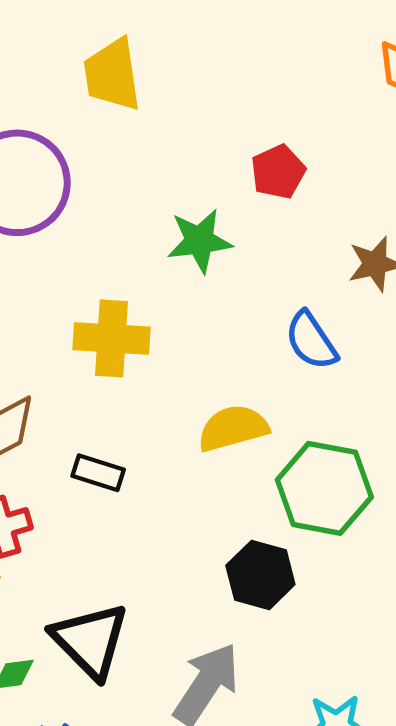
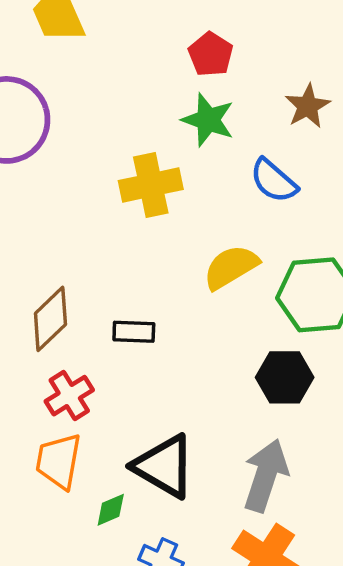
green star: (200, 241) -> (208, 120), moved, turned -30
yellow cross: (112, 338) -> (151, 185), moved

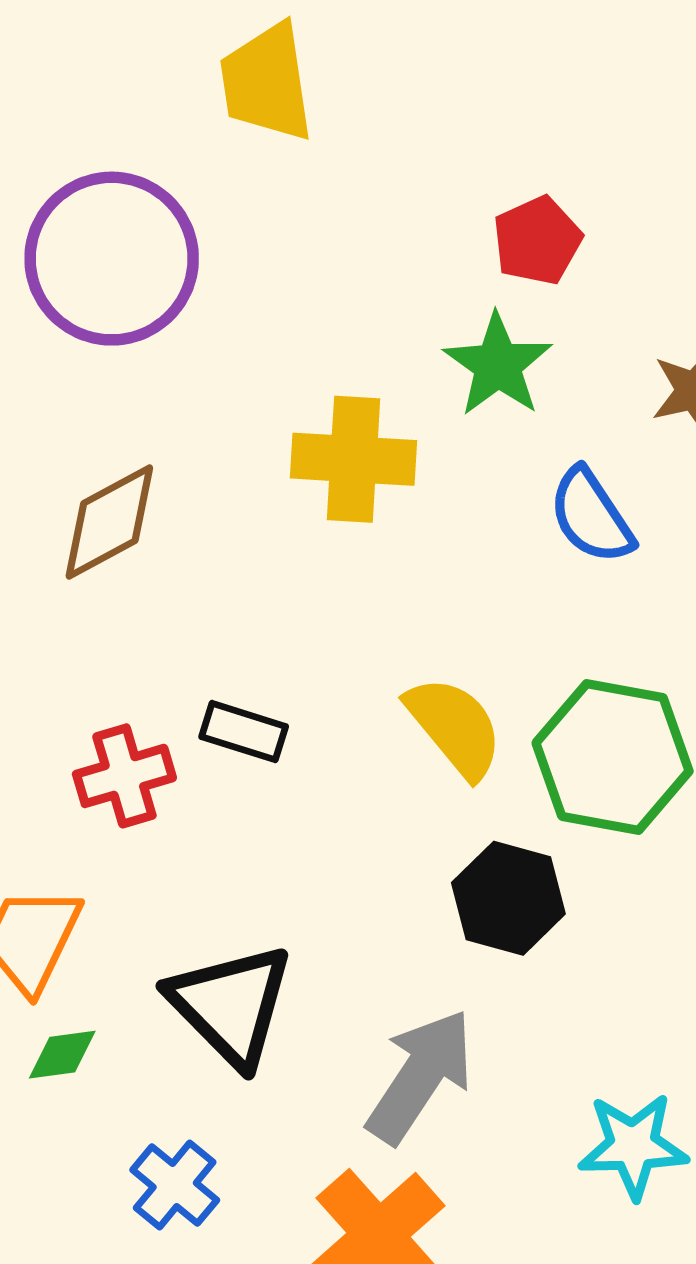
yellow semicircle: (231, 267) -> (455, 727), moved, turned 66
brown diamond: (50, 319) -> (109, 522), moved
red cross: (69, 396) -> (124, 776), moved
green diamond: (111, 510) -> (62, 1055), moved

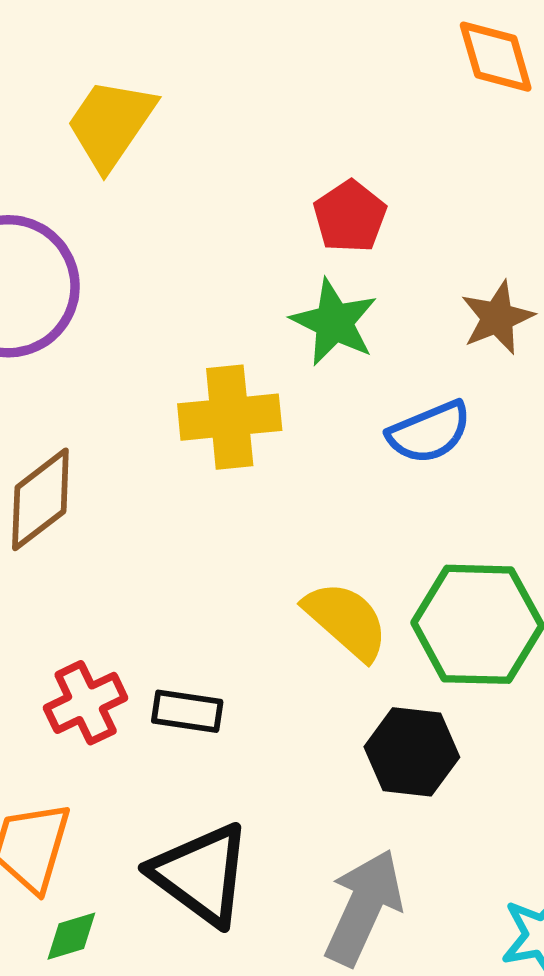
yellow trapezoid: (267, 82) -> (111, 124), turned 52
blue semicircle: (591, 516) -> (429, 432), turned -70
black rectangle: (244, 732) -> (187, 711), moved

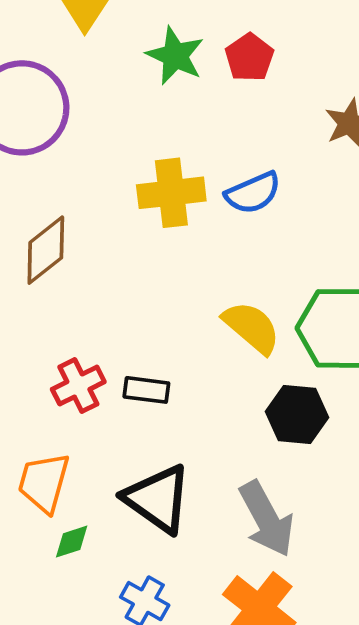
green star: (334, 322) -> (175, 56), moved
blue semicircle: (429, 432) -> (253, 193), moved
gray arrow: (364, 907) -> (267, 519), turned 128

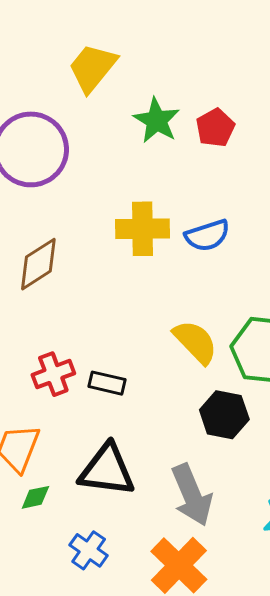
black triangle: (158, 499) -> (107, 470), turned -34

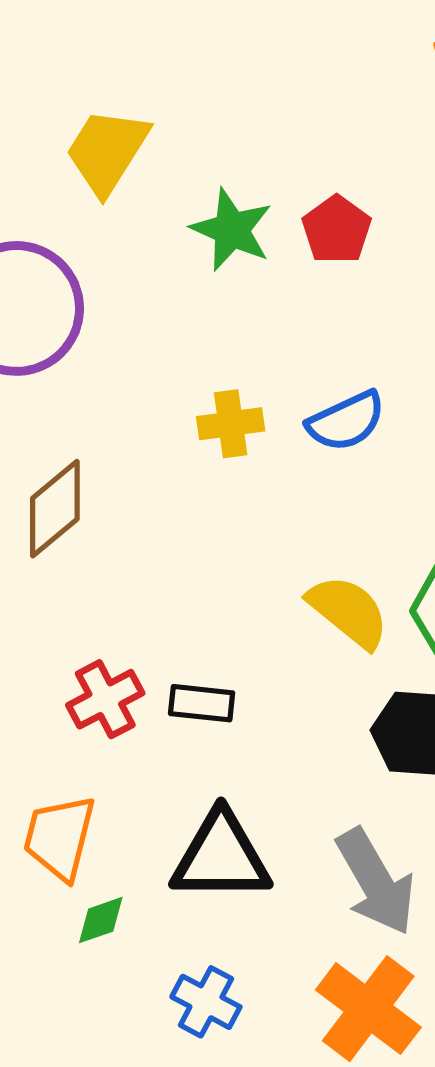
yellow cross: (143, 229) -> (231, 424), size x0.7

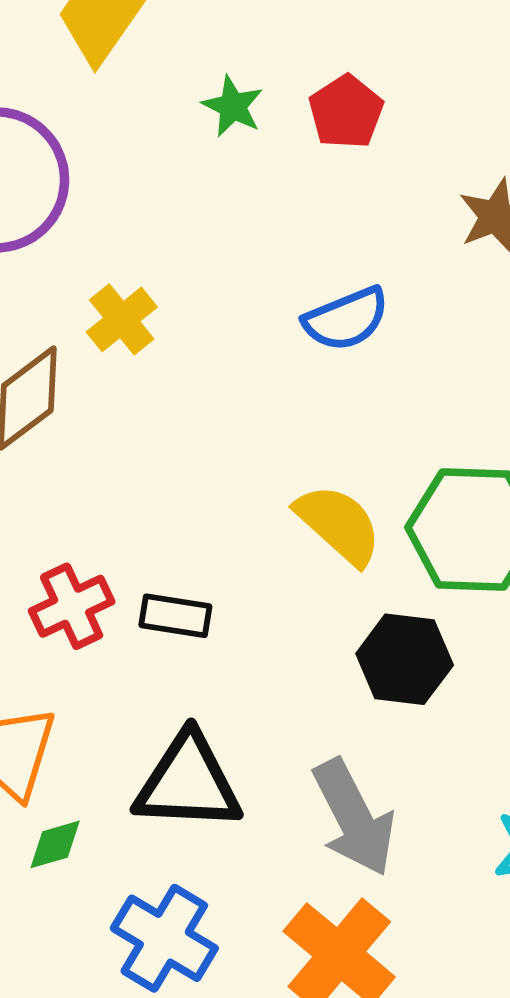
green star: (232, 230) -> (233, 106), size x0.7
yellow cross: (231, 424) -> (122, 319), moved, turned -34
blue cross: (206, 1002) -> (164, 938), size x1.4

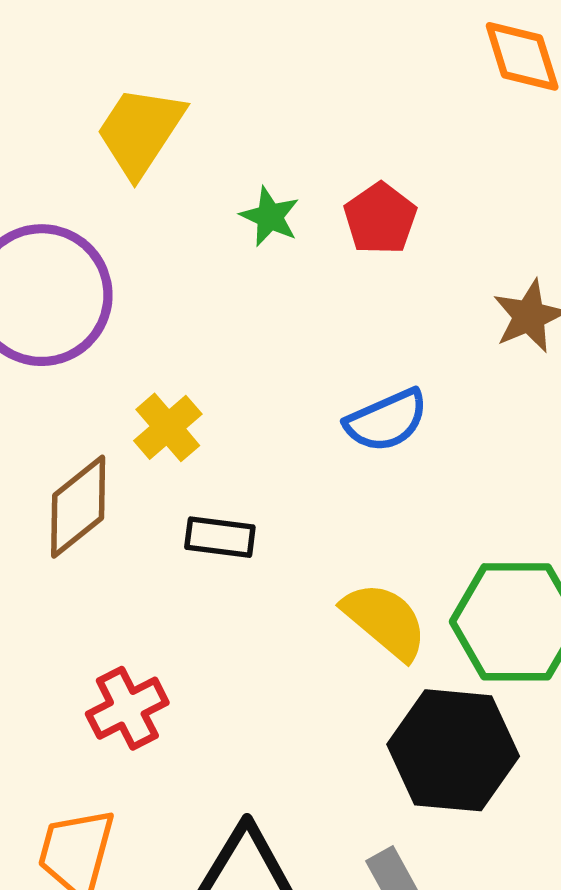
black rectangle: (175, 616) -> (220, 537), moved
black hexagon: (405, 659) -> (453, 750), size x1.4

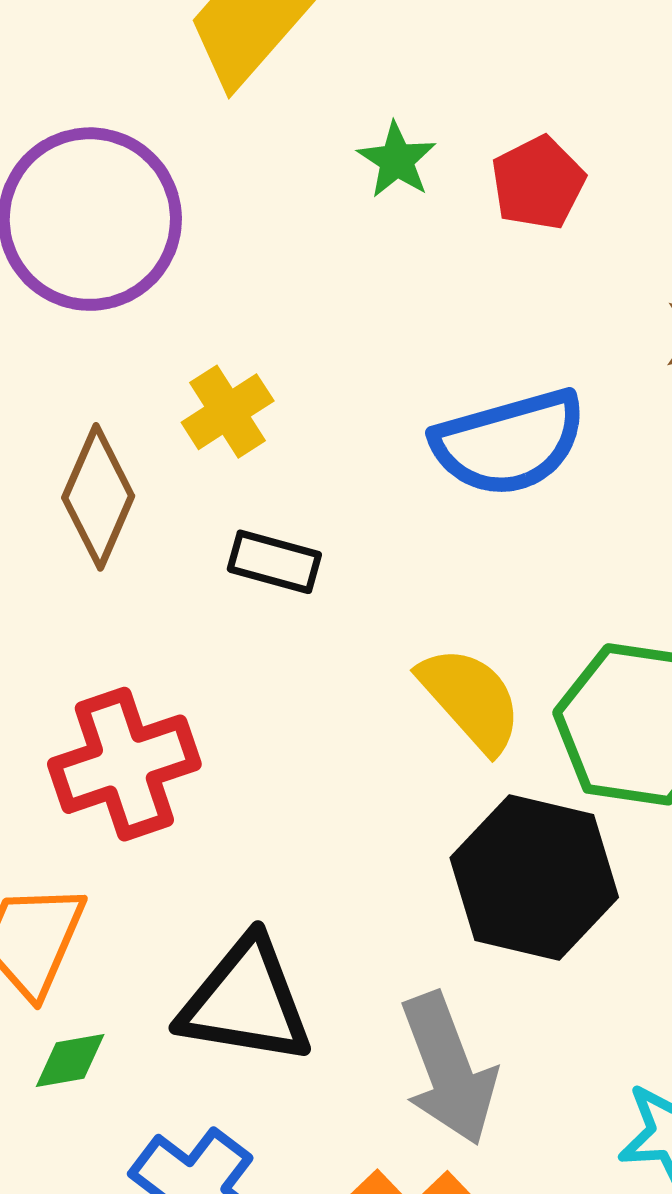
blue semicircle: (386, 420) -> (509, 443), size x1.4
brown diamond: (78, 507) -> (98, 497), turned -36
red cross: (127, 708) -> (124, 764), size x1.4

